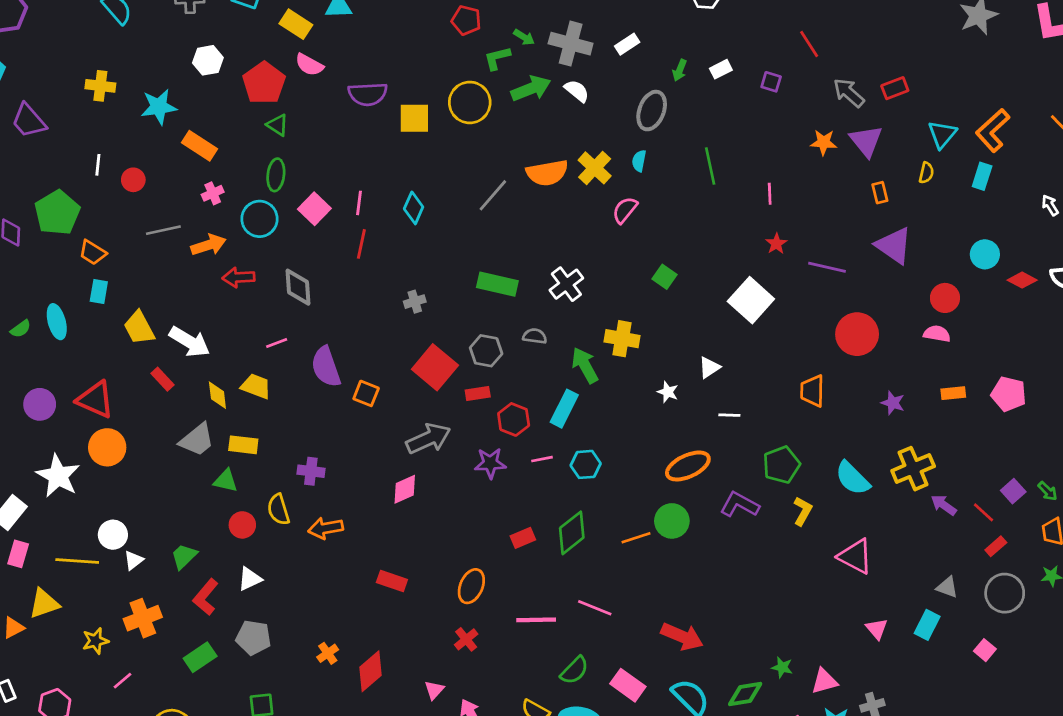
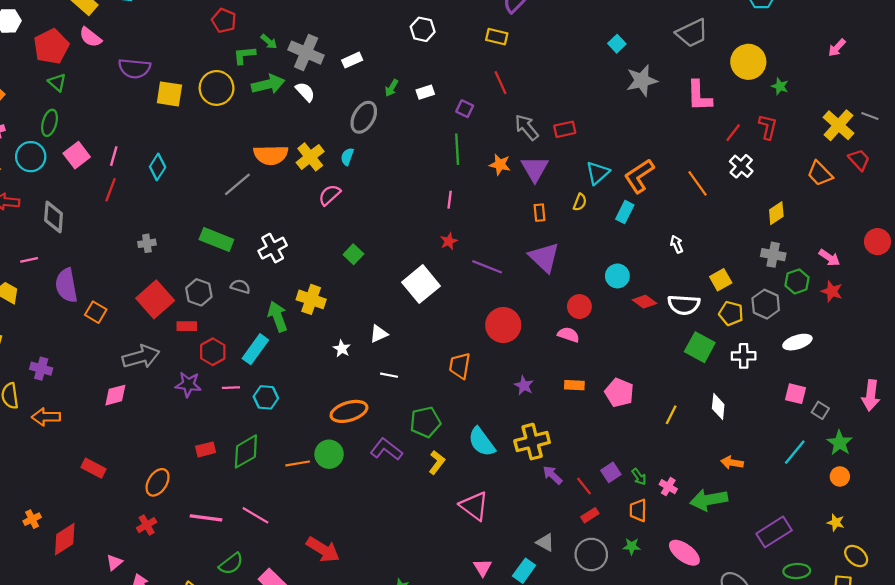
green line: (710, 166) -> (457, 149), moved
gray line: (493, 195) -> (237, 184), moved

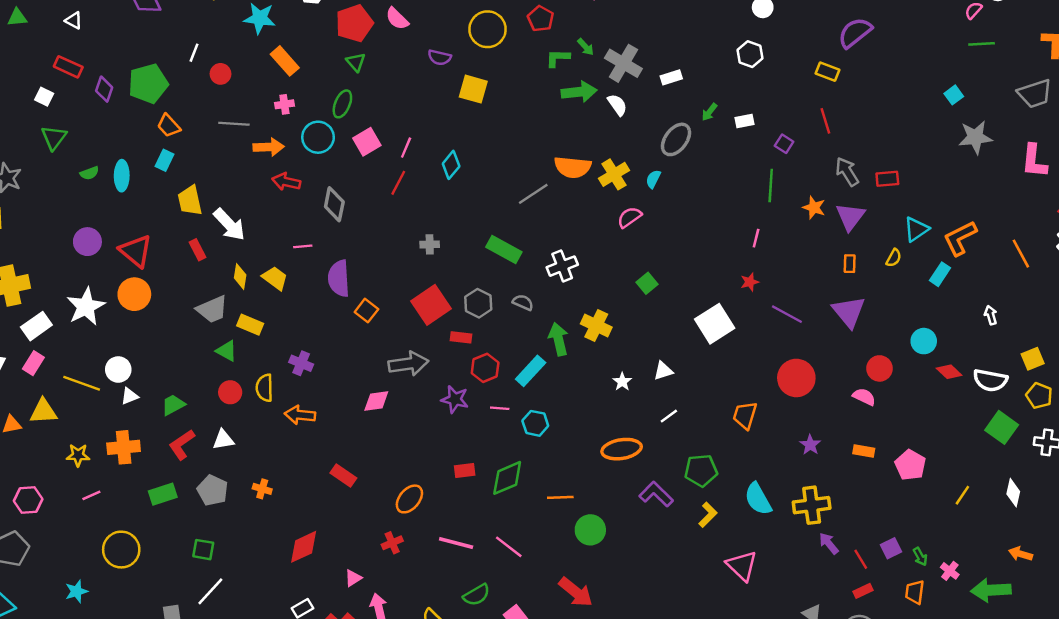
purple semicircle: (134, 68) -> (440, 57), size x0.7
yellow circle: (217, 88) -> (488, 29), moved
white line: (389, 375) -> (669, 416), turned -54
green circle: (329, 454) -> (590, 530), moved
orange cross: (32, 519) -> (262, 489), moved, turned 36

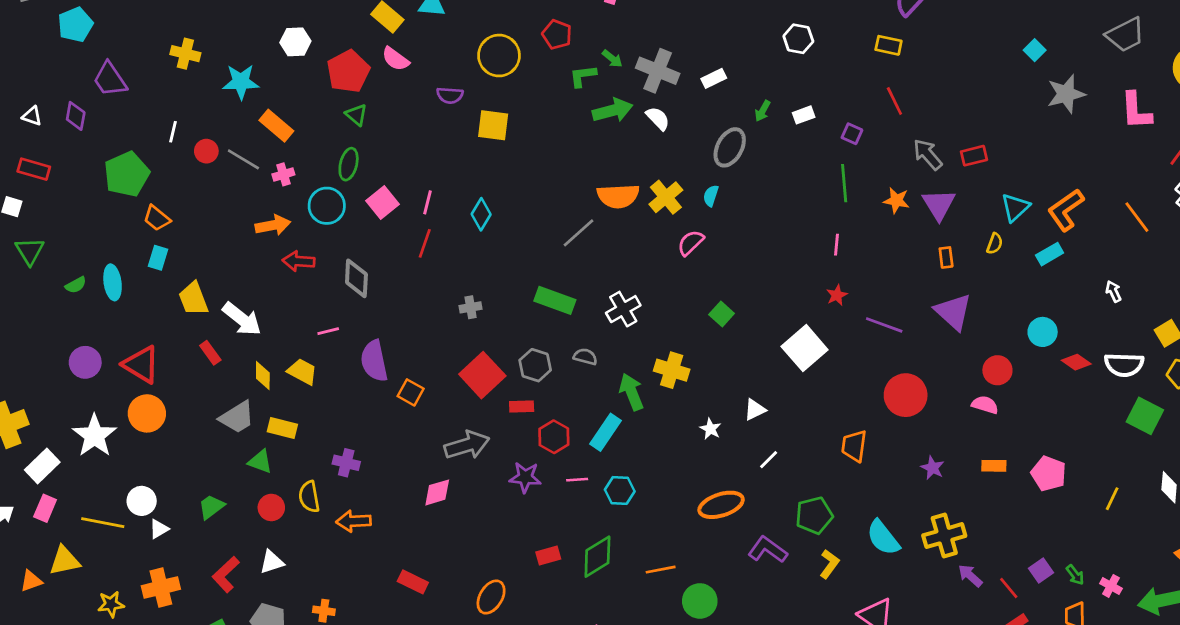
purple diamond: (104, 89) -> (76, 116), moved
gray line: (234, 124) -> (243, 159), moved, turned 36
cyan rectangle: (940, 274) -> (1050, 254), turned 35
green trapezoid: (173, 405) -> (211, 507), moved

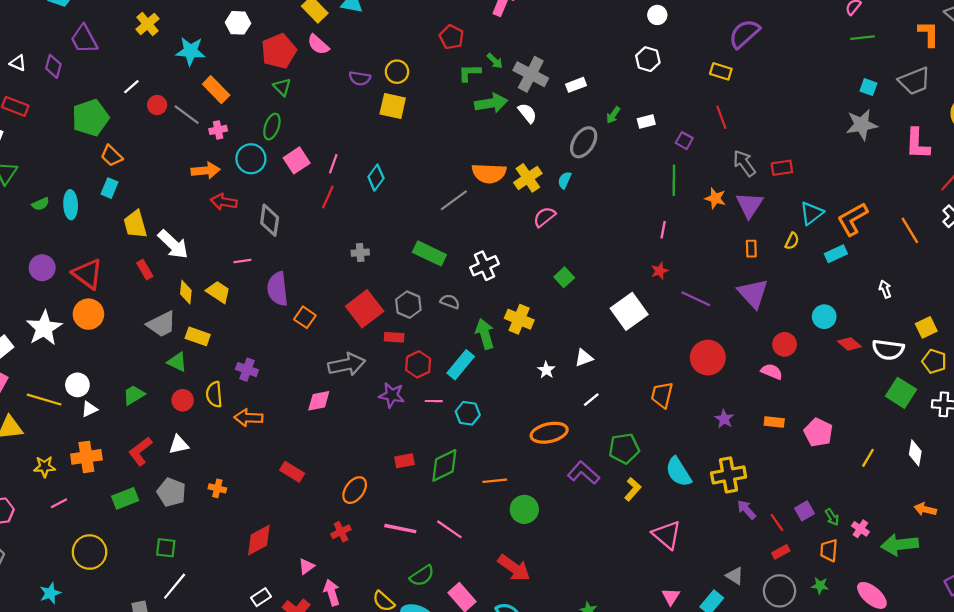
cyan square: (1035, 50) -> (868, 87), moved, turned -30
yellow cross: (185, 54) -> (148, 24), turned 30
yellow circle: (499, 56) -> (397, 72), moved, size x0.7
white line: (173, 132) -> (131, 87), turned 30

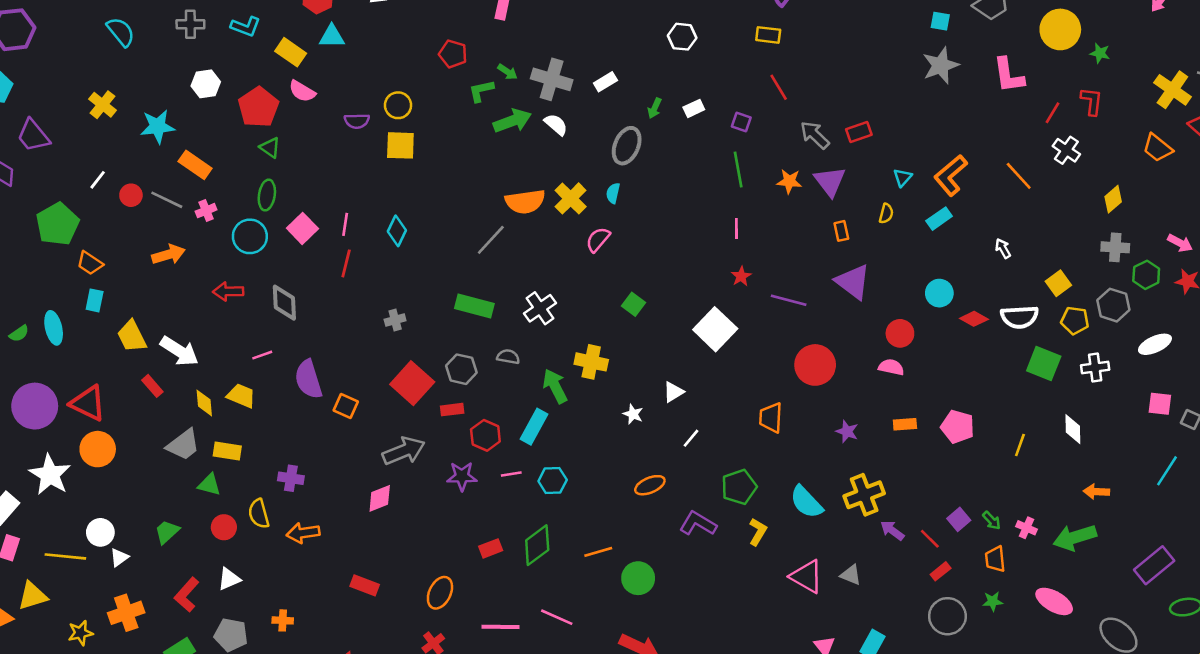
orange arrow: (206, 171) -> (169, 255), moved
cyan triangle: (812, 213) -> (903, 177), size x0.7
purple circle: (42, 268) -> (35, 406), size x1.5
orange ellipse: (549, 433) -> (650, 485), size x0.7
gray triangle: (735, 576) -> (851, 575), moved

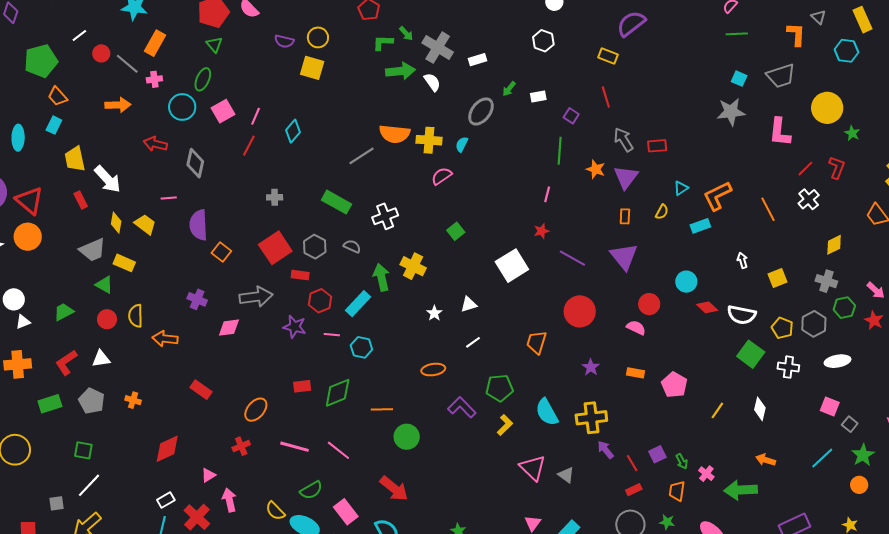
orange rectangle: (195, 165) -> (155, 43), turned 70
yellow cross: (571, 198) -> (429, 140), turned 35
yellow square: (1058, 283) -> (777, 278), moved
purple cross: (291, 478) -> (197, 299), moved

